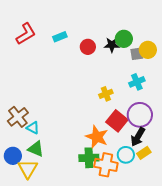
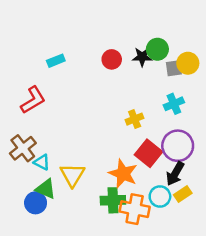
red L-shape: (26, 34) -> (33, 100), moved
cyan rectangle: (60, 37) -> (56, 61), moved
blue circle: (13, 156) -> (36, 203), moved
yellow triangle: (28, 169) -> (72, 175), moved

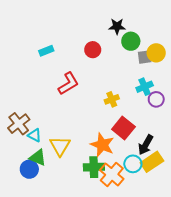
black star: (142, 57) -> (117, 26), moved
red L-shape: (33, 100) -> (68, 84), moved
purple circle: (178, 146) -> (156, 99), moved, size x0.6
yellow rectangle: (183, 194) -> (152, 162), size x1.5
orange cross: (135, 209) -> (112, 174), turned 30

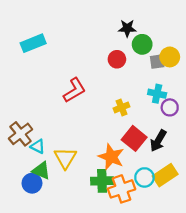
red circle: (93, 50) -> (117, 59), moved
cyan rectangle: (46, 51) -> (33, 43), moved, size x1.5
cyan cross: (145, 87) -> (157, 94), turned 35
black arrow: (146, 145) -> (158, 141), moved
orange cross: (112, 174) -> (122, 189), turned 30

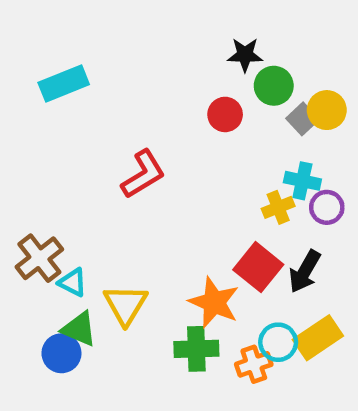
gray square: (157, 62) -> (302, 119), turned -35
yellow cross: (122, 107) -> (278, 207), moved
orange cross: (122, 189) -> (254, 364), moved, size x0.7

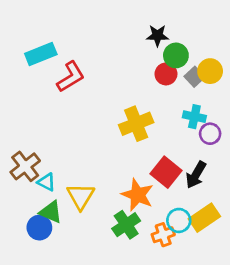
red circle: (225, 114) -> (166, 74), moved
red L-shape: (143, 174) -> (71, 77), moved
yellow cross: (278, 207) -> (136, 124), moved, size x1.6
green cross: (196, 349) -> (126, 225), turned -32

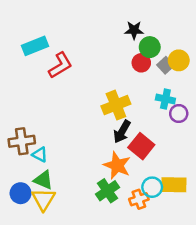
brown cross: (25, 166) -> (22, 141), turned 30
black arrow: (196, 175) -> (122, 132), moved
yellow triangle: (81, 196) -> (43, 199), moved
yellow rectangle: (204, 218) -> (174, 185), turned 35
blue circle: (39, 228) -> (21, 193), moved

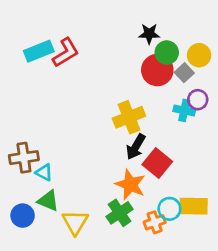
yellow circle: (179, 60) -> (199, 55), moved
red circle: (141, 63) -> (157, 70), size x1.5
red L-shape: (60, 65) -> (66, 53), moved
purple circle: (179, 114) -> (198, 100), moved
yellow triangle: (43, 199) -> (75, 222), moved

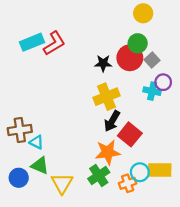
black star: (149, 34) -> (103, 63), moved
yellow circle: (199, 55) -> (143, 13), moved
orange star: (130, 185) -> (108, 152), turned -30

